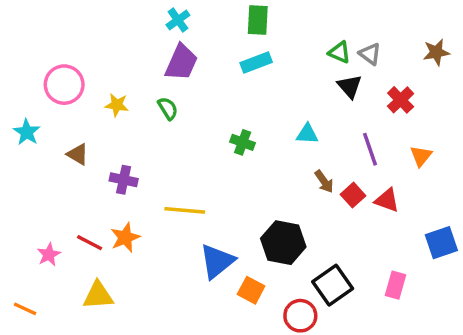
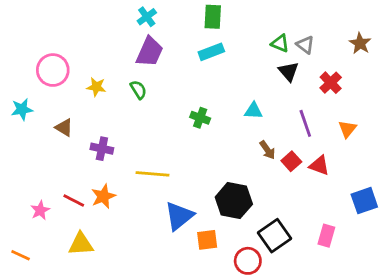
brown star: (436, 52) -> (360, 43), turned -30
cyan star: (27, 132) -> (22, 109), turned 30
orange square: (251, 290) -> (207, 240), turned -35

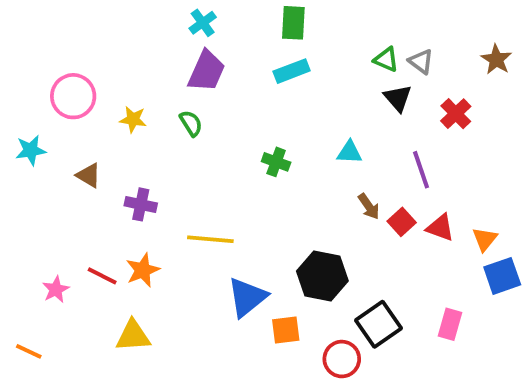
orange triangle: (347, 129) -> (485, 239), moved
yellow triangle: (81, 244) -> (133, 336), moved

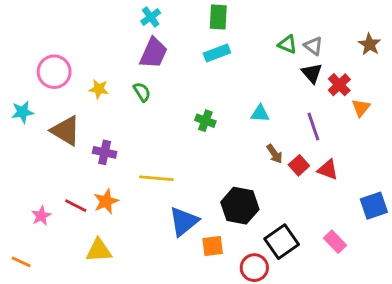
black triangle: (398, 98) -> (312, 73), moved
brown triangle: (89, 175) -> (66, 131), size x1.6
orange triangle: (485, 239) -> (361, 108), moved
pink rectangle: (450, 324) -> (335, 242), turned -60

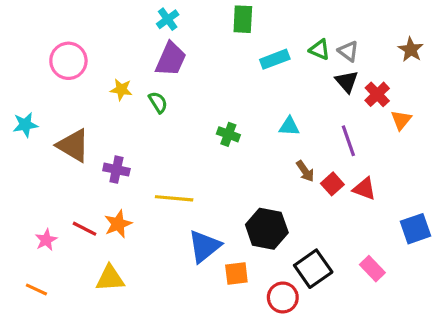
cyan rectangle: (217, 53) -> (275, 59), moved
pink circle: (54, 72) -> (68, 61), moved
yellow star: (99, 89) -> (121, 90), moved
orange line: (21, 262) -> (36, 289), moved

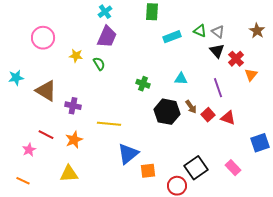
red line: (84, 229) -> (46, 135), moved
black hexagon: (267, 229) -> (167, 112), moved

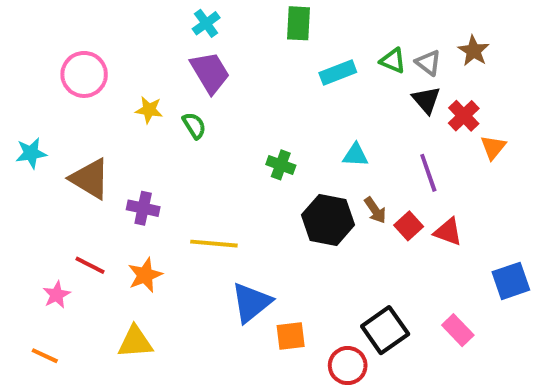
brown star: (257, 31) -> (474, 51), moved
purple trapezoid: (107, 37) -> (210, 72), turned -55

